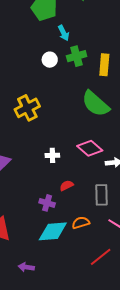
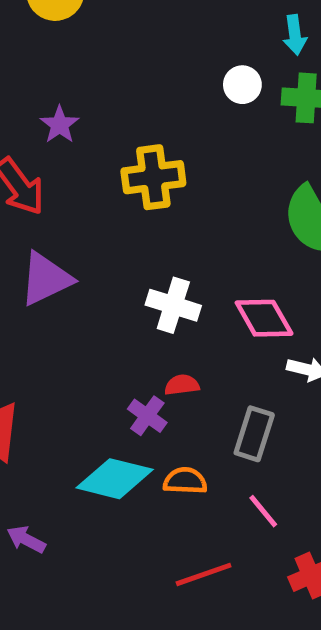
white cross: (52, 155) -> (173, 305), size x1.5
purple cross: (47, 203) -> (147, 416), moved

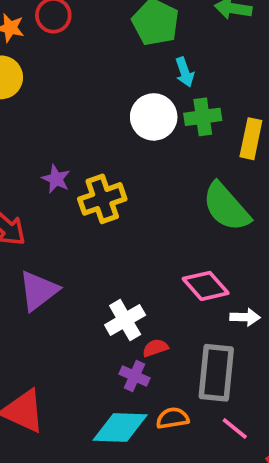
white circle: (242, 85) -> (154, 117), size x1.6
purple star: (60, 125) -> (56, 179), moved
white cross: (173, 305) -> (125, 320), moved, turned -36
gray rectangle: (254, 434) -> (216, 373), size x1.4

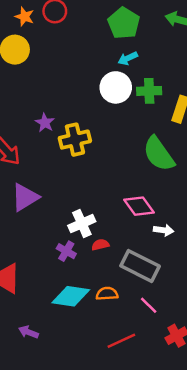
cyan arrow: (185, 72) -> (128, 58), moved, turned 78
gray rectangle: (216, 373) -> (140, 266), turned -75
purple cross: (135, 376) -> (66, 251), moved

